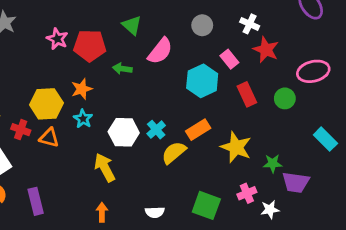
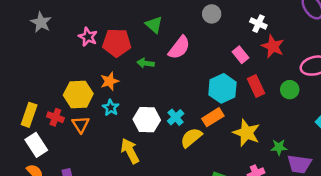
gray circle: (202, 25) -> (212, 14), moved
cyan hexagon: (202, 81) -> (222, 88), moved
orange triangle: (49, 138) -> (81, 124), turned 42

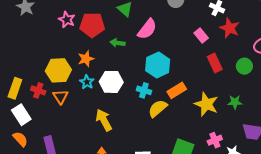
cyan hexagon: (222, 88) -> (158, 65), moved
cyan cross: (176, 117) -> (144, 90), turned -32
white hexagon: (147, 120) -> (111, 82), moved
green star: (279, 147) -> (235, 102), moved

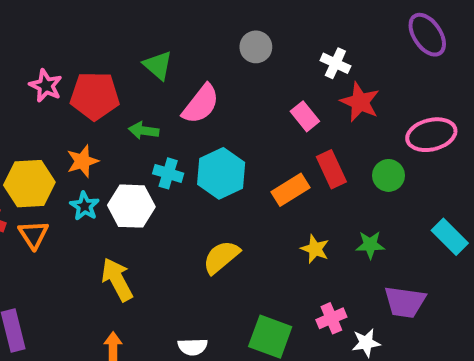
cyan cross: (144, 90) -> (168, 173), moved
orange rectangle: (177, 90) -> (291, 190), moved
yellow star: (206, 104) -> (315, 249), size x0.6

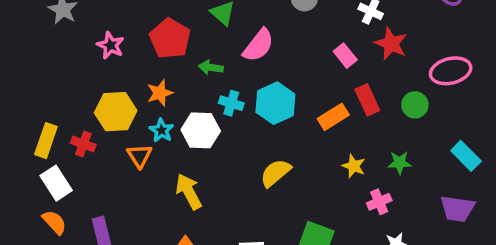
pink star: (46, 86) -> (111, 45), moved
red pentagon: (95, 96) -> (170, 39), turned 30
orange triangle: (33, 235) -> (139, 156), moved
purple trapezoid: (405, 302) -> (457, 209), moved
pink cross: (331, 318) -> (379, 202), moved

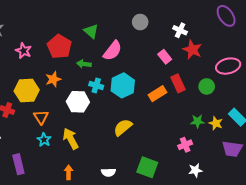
cyan star: (162, 130) -> (44, 140), moved
yellow star: (354, 166) -> (216, 123), moved

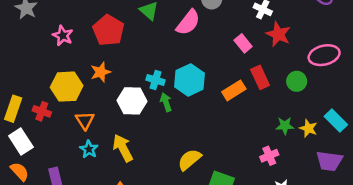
pink semicircle: (113, 51) -> (188, 22), moved
green arrow: (84, 64) -> (166, 102), moved, turned 64
yellow semicircle: (123, 127) -> (189, 160), moved

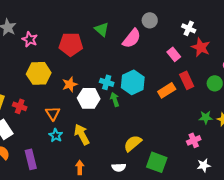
red pentagon: (108, 30) -> (71, 44), turned -30
pink star: (63, 36) -> (30, 39), moved
orange star: (101, 72) -> (70, 84), moved
yellow hexagon: (67, 87) -> (39, 73), moved

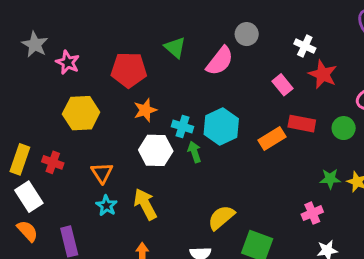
red rectangle: (187, 80) -> (302, 124), turned -54
orange star: (70, 84) -> (145, 110), moved

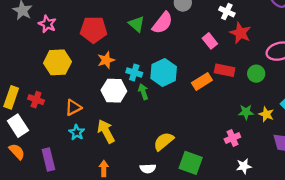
green triangle: (175, 47) -> (137, 24), moved
orange triangle: (102, 173) -> (73, 108), turned 36

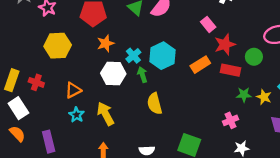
red star: (240, 33) -> (225, 44), moved, turned 30
red rectangle: (225, 70) -> (230, 70), moved
cyan cross: (134, 73) -> (133, 56), turned 32
yellow semicircle: (164, 141) -> (155, 104), moved, turned -65

